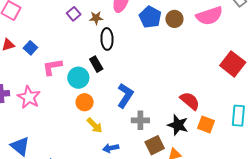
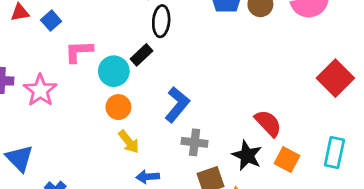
black rectangle: (96, 64) -> (142, 55), turned 70

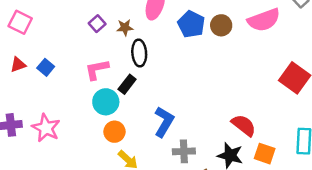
pink L-shape: (79, 51) -> (97, 70), moved

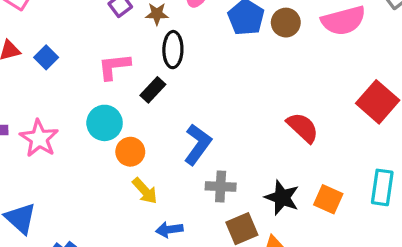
cyan circle: (106, 102) -> (105, 123), moved
red semicircle: (244, 125) -> (303, 128), moved

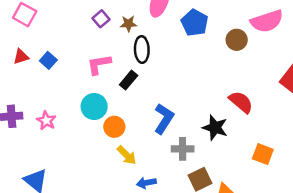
brown circle: (286, 23) -> (237, 40), moved
pink star: (39, 138) -> (46, 121), size x0.7
black star: (282, 198) -> (215, 128), moved

